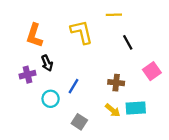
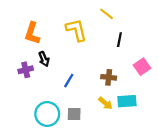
yellow line: (114, 15) -> (106, 14), turned 40
black line: (128, 42) -> (119, 40), turned 40
cyan circle: (51, 99) -> (47, 114), moved, size x1.5
gray square: (79, 122) -> (74, 114), turned -32

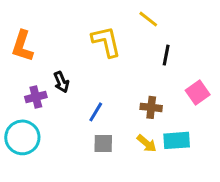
orange L-shape: (32, 33) -> (22, 46), moved
cyan circle: (47, 114) -> (22, 137), moved
gray square: (74, 114) -> (103, 143), moved

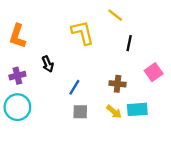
purple cross: (36, 97) -> (17, 76), moved

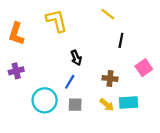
yellow L-shape: (83, 33) -> (57, 21), moved
black arrow: (48, 64) -> (76, 58), moved
cyan circle: (17, 107) -> (45, 100), moved

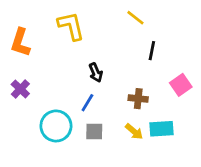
purple cross: (16, 71) -> (20, 89), turned -32

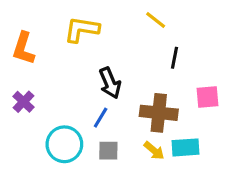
yellow L-shape: (71, 26) -> (82, 29), turned -68
black arrow: (96, 73) -> (110, 83), size x1.4
pink square: (181, 85) -> (208, 97), turned 30
brown cross: (138, 99) -> (159, 113), size x1.6

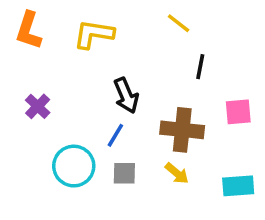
orange L-shape: (23, 48) -> (29, 30), moved
purple cross: (23, 102) -> (38, 106), moved
cyan rectangle: (186, 147) -> (238, 186), moved

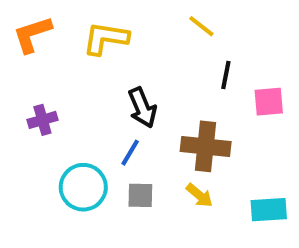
orange L-shape: (29, 30) -> (32, 34), turned 54
purple cross: (38, 106) -> (42, 120), turned 30
pink square: (238, 112) -> (269, 102), moved

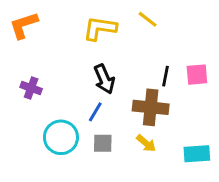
yellow L-shape: (106, 38) -> (100, 28), moved
black line: (226, 75) -> (166, 76), moved
purple cross: (42, 120) -> (31, 88), turned 36

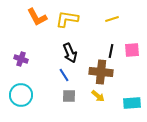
yellow line: (148, 19) -> (112, 19), moved, turned -56
orange L-shape: (24, 25) -> (37, 17), moved, turned -100
blue line: (95, 112) -> (64, 75), turned -64
cyan circle: (61, 137) -> (21, 95), moved

